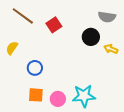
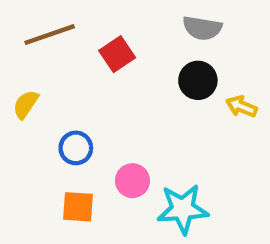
brown line: (23, 16) -> (50, 35), turned -55
gray semicircle: (107, 17) -> (202, 28), moved
pink circle: (58, 99) -> (132, 181), moved

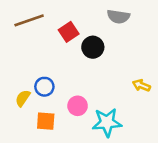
black circle: (198, 80) -> (93, 47), moved
yellow semicircle: (26, 104) -> (23, 98), moved
yellow arrow: (242, 107) -> (141, 85), moved

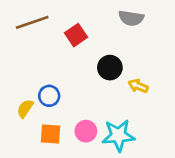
black circle: (93, 47) -> (110, 68), moved
yellow arrow: (141, 85) -> (138, 86), moved
pink circle: (78, 106) -> (86, 131), moved

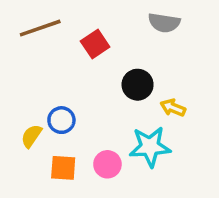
cyan star: (118, 135) -> (150, 147), moved

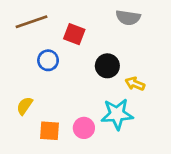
red square: (95, 44) -> (74, 34), turned -35
blue circle: (61, 120) -> (48, 60), moved

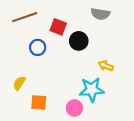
black circle: (107, 66) -> (79, 41), moved
pink circle: (84, 128) -> (74, 108), moved

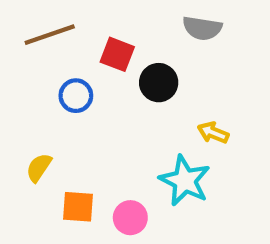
cyan star: (92, 90) -> (185, 181), turned 30
pink circle: (74, 108) -> (130, 218), moved

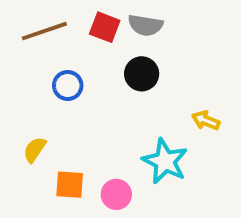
gray semicircle: (202, 28) -> (145, 25), moved
red square: (117, 54) -> (105, 27), moved
yellow arrow: (213, 133) -> (206, 120), moved

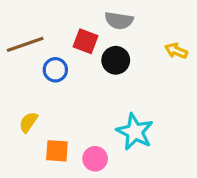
red square: (105, 27) -> (86, 41), moved
brown line: (44, 31) -> (25, 44), moved
yellow arrow: (206, 120) -> (176, 51), moved

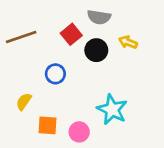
red square: (86, 41) -> (71, 34), turned 30
yellow arrow: (176, 51) -> (128, 42), moved
blue circle: (55, 70) -> (55, 74), moved

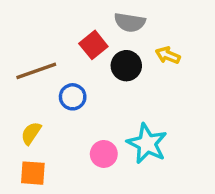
brown line: (21, 37) -> (36, 71), moved
orange square: (47, 125) -> (33, 173), moved
pink circle: (79, 132) -> (104, 154), moved

